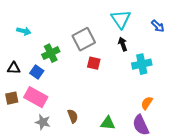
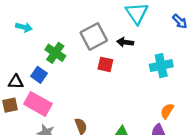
black arrow: (123, 44) -> (125, 42), moved, turned -64
green cross: (51, 53) -> (55, 53), turned -30
black triangle: (14, 68) -> (16, 82), moved

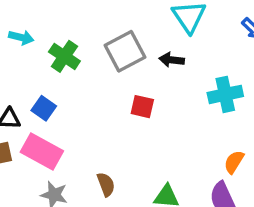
green cross: (55, 53) -> (64, 56), moved
red square: (105, 64) -> (142, 107), moved

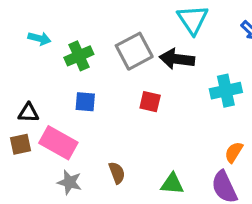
green cross: (64, 56) -> (79, 56), turned 32
black arrow: (172, 60) -> (177, 59), size x1.5
blue square: (44, 108) -> (85, 102), moved, turned -30

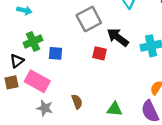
green cross: (79, 56) -> (33, 42), moved
black arrow: (177, 59) -> (118, 37), moved, turned 30
black triangle: (28, 113) -> (17, 61), turned -40

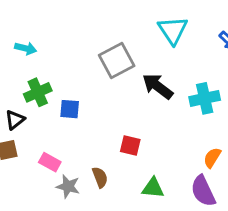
red square: (100, 53) -> (130, 145), moved
pink rectangle: (37, 81) -> (50, 162), moved, size x0.6
gray star: (45, 108) -> (68, 186), moved

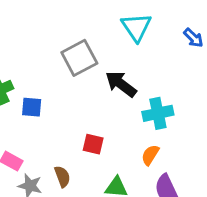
cyan cross: (205, 98) -> (158, 113), moved
orange semicircle: (212, 158) -> (150, 155), moved

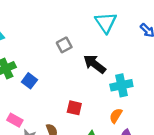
gray square: (79, 58) -> (64, 45), size x0.6
blue square: (32, 107) -> (29, 81), turned 32

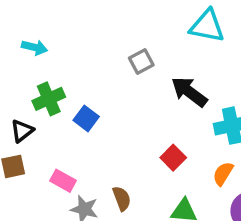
cyan triangle: (106, 22) -> (207, 26), turned -45
red square: (74, 108) -> (173, 158), moved, turned 32

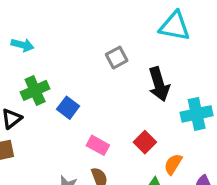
black arrow: (189, 92) -> (159, 84), turned -144
orange semicircle: (223, 174) -> (173, 164), moved
pink rectangle: (63, 181) -> (98, 145), moved

